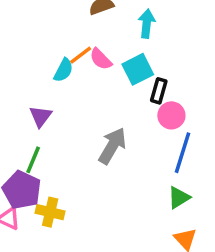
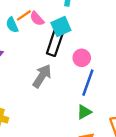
cyan semicircle: (63, 70) -> (12, 25), turned 126
black rectangle: (159, 91) -> (55, 43), moved, size x1.5

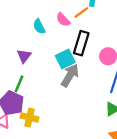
orange line: (24, 15) -> (81, 12), moved
cyan square: (61, 27) -> (65, 59), moved

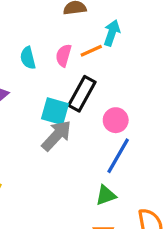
pink semicircle: (63, 20) -> (64, 55), turned 48
cyan square: (65, 59) -> (55, 111), turned 30

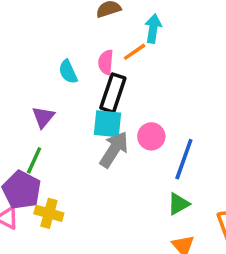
black rectangle: (82, 94) -> (113, 93), moved
pink circle: (116, 120) -> (151, 136), moved

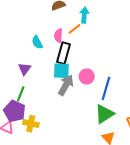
green triangle: (178, 204) -> (104, 114), size x1.5

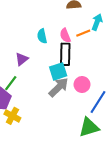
pink semicircle: (58, 36) -> (65, 35), turned -40
black rectangle: (63, 53) -> (65, 54), turned -30
cyan square: (61, 71) -> (58, 71), turned -36

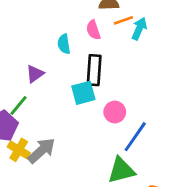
orange line: (83, 33) -> (123, 20), moved
pink semicircle: (65, 35) -> (93, 30), moved
gray arrow: (59, 87) -> (41, 151), moved

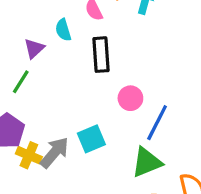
purple triangle: (35, 74) -> (34, 49), moved
cyan square: (83, 93) -> (91, 139), moved
green line: (19, 106) -> (21, 82), moved

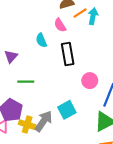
purple triangle: (34, 49) -> (11, 56), moved
green line: (21, 82) -> (26, 82), moved, turned 63

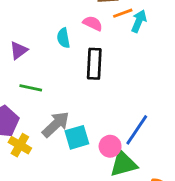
pink semicircle: (60, 25) -> (93, 23), turned 136
pink circle: (90, 81) -> (110, 146), moved
gray arrow: (44, 121) -> (56, 124), moved

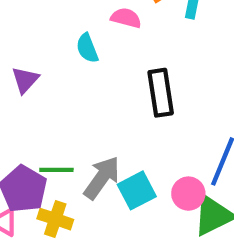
black rectangle: (94, 64) -> (161, 93), moved
green line: (31, 88) -> (56, 170), moved

